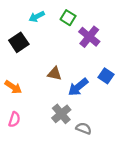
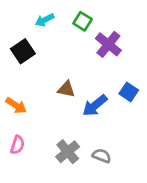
gray cross: (61, 114) -> (68, 152), moved

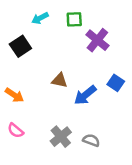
green square: (83, 21) -> (74, 19), turned -35
pink semicircle: (17, 145) -> (16, 131), turned 112

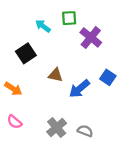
cyan arrow: (40, 18) -> (43, 26), moved, turned 63
black square: (20, 46) -> (26, 53), moved

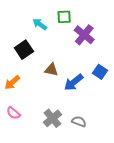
orange arrow: (13, 89) -> (12, 82), turned 105

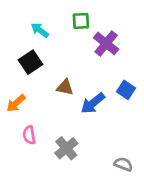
cyan arrow: (40, 24) -> (40, 30), moved
pink semicircle: (13, 113) -> (29, 135), moved, turned 40
gray semicircle: (79, 122) -> (123, 164), moved

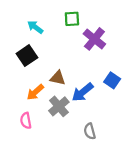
orange arrow: (16, 103) -> (35, 92), moved
gray cross: (66, 148) -> (59, 106), moved
gray semicircle: (123, 164) -> (90, 131), moved, turned -126

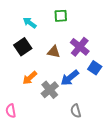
purple cross: (94, 39) -> (80, 47), moved
brown triangle: (58, 78) -> (54, 52), moved
pink semicircle: (26, 121) -> (11, 111), moved

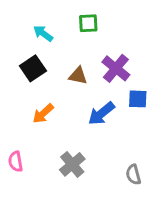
blue square: (95, 68) -> (138, 99), turned -32
gray cross: (50, 90) -> (72, 164), moved
gray semicircle: (76, 111) -> (133, 175), moved

